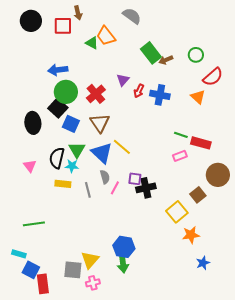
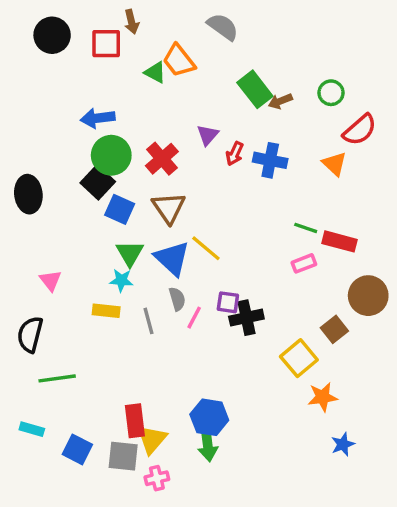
black ellipse: (33, 123) -> (28, 194), moved
black semicircle: (57, 158) -> (30, 334), moved
blue square: (31, 270) -> (77, 449), moved
red rectangle: (43, 284) -> (135, 421), moved

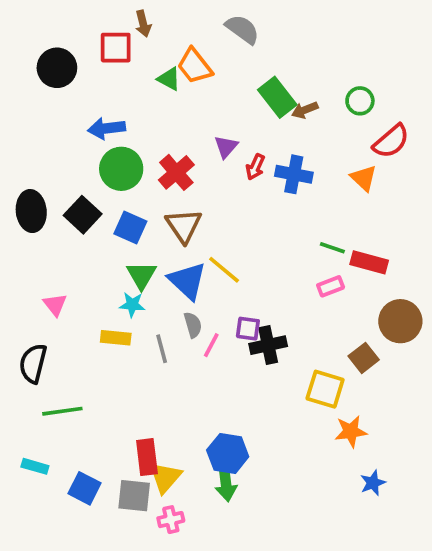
black circle: (52, 35) -> (57, 68), moved
black square: (98, 182) -> (83, 215), moved
yellow square: (299, 358) -> (325, 389), turned -33

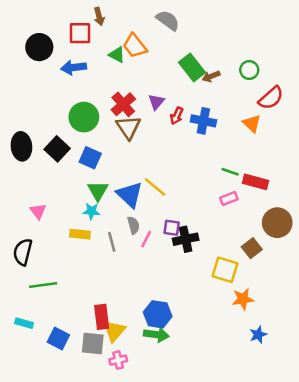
blue arrow: (107, 128) -> (74, 67), moved
red cross: (176, 172) -> (123, 104), moved
brown triangle: (184, 226) -> (128, 127), moved
green arrow: (226, 483) -> (156, 335), turned -75

